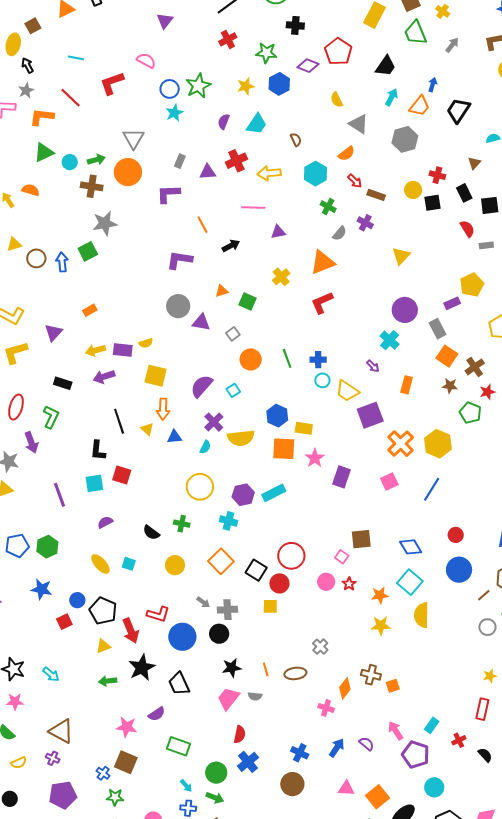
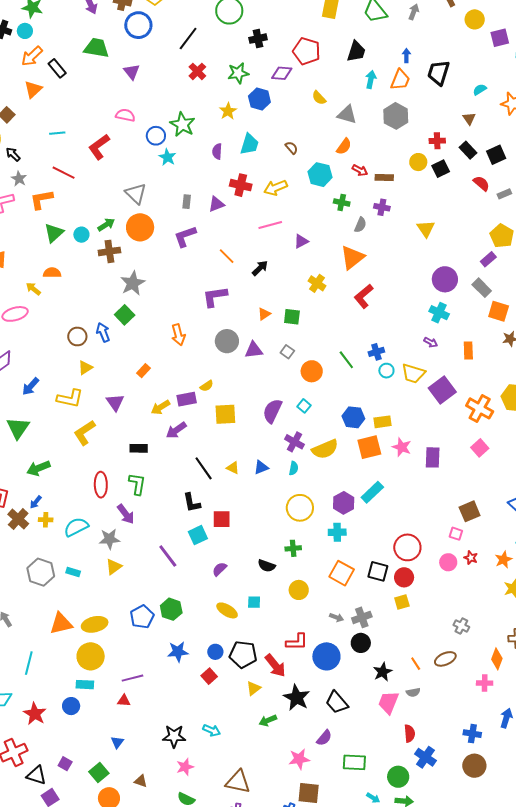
red cross: (236, 161) -> (241, 185), turned -35
yellow triangle: (14, 244) -> (85, 368), moved
orange arrow: (163, 409) -> (178, 335), moved

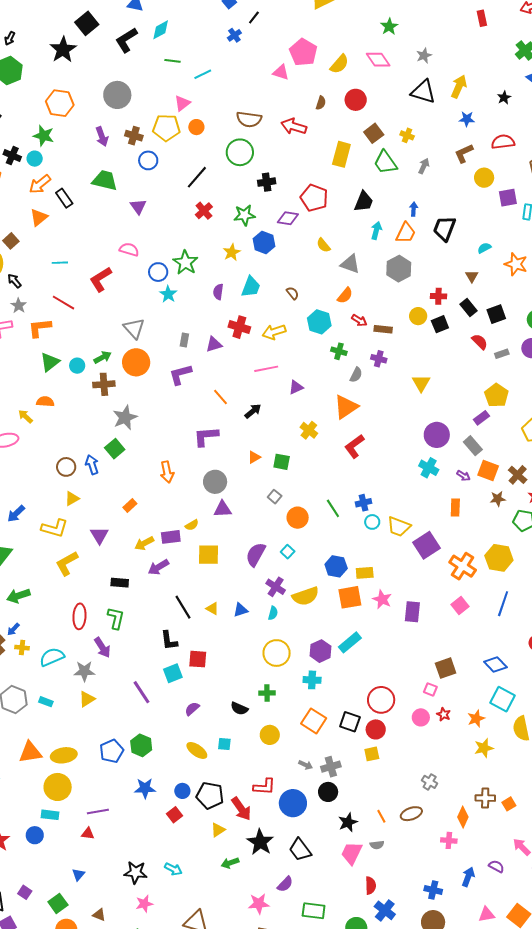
blue circle: (138, 25) -> (148, 160), size x0.7
purple arrow: (431, 342) -> (463, 476), moved
purple triangle: (254, 350) -> (223, 509), moved

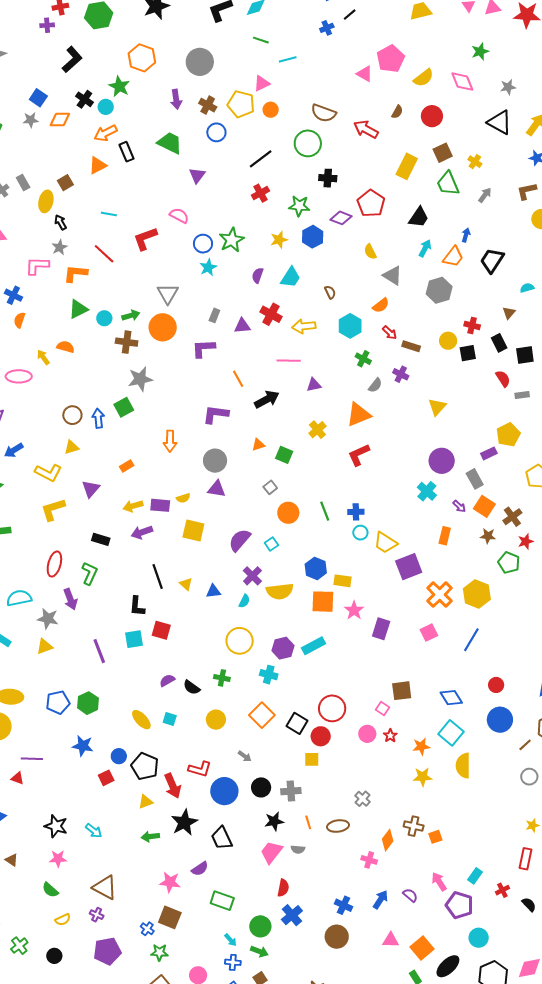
black arrow: (253, 411) -> (267, 399), size x1.4
purple semicircle: (192, 709) -> (167, 680), moved
gray cross: (331, 767) -> (291, 791), moved

